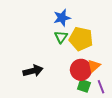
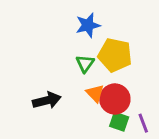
green triangle: (61, 37) -> (85, 64), moved
orange triangle: (94, 66) -> (95, 93), moved, turned -32

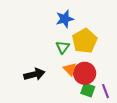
yellow pentagon: (115, 55) -> (85, 41), turned 30

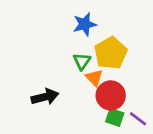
orange triangle: (70, 69) -> (94, 78), moved
purple line: (106, 91) -> (138, 119), turned -32

